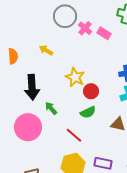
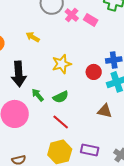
yellow star: (75, 77) -> (62, 64), turned 30
red circle: (91, 91) -> (94, 72), moved
green semicircle: (88, 112) -> (61, 97), moved

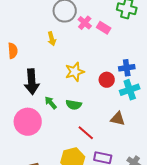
yellow arrow: (33, 37) -> (52, 39), moved, turned -136
green semicircle: (61, 97) -> (74, 105), turned 35
red line: (61, 122) -> (86, 133), moved

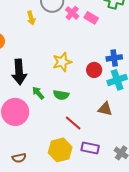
yellow arrow: (52, 39) -> (31, 18), moved

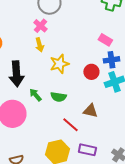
pink cross: (72, 13) -> (40, 26), moved
yellow arrow: (31, 18) -> (39, 45), moved
pink rectangle: (91, 18) -> (105, 40), moved
brown triangle: (105, 109) -> (90, 111), moved

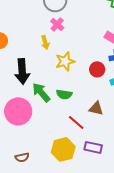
pink cross: (40, 26) -> (57, 24), moved
green arrow: (35, 95) -> (41, 92), size x1.5

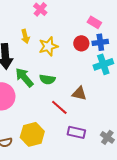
yellow arrow: (45, 42) -> (25, 36), moved
red circle: (97, 69) -> (81, 43), moved
yellow hexagon: (63, 149) -> (32, 134), moved

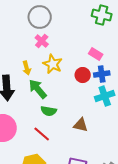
yellow star: (48, 46) -> (53, 64), moved, turned -30
green arrow: (24, 77) -> (38, 89), moved
red line: (59, 107) -> (42, 134), moved

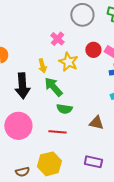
gray circle: (40, 17) -> (82, 15), moved
red circle: (83, 75) -> (93, 50), moved
red line: (42, 134) -> (57, 132), turned -36

